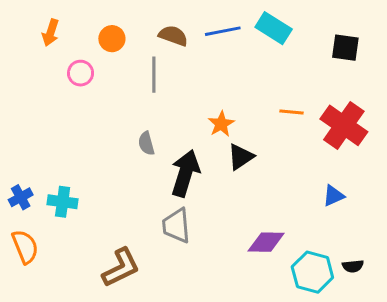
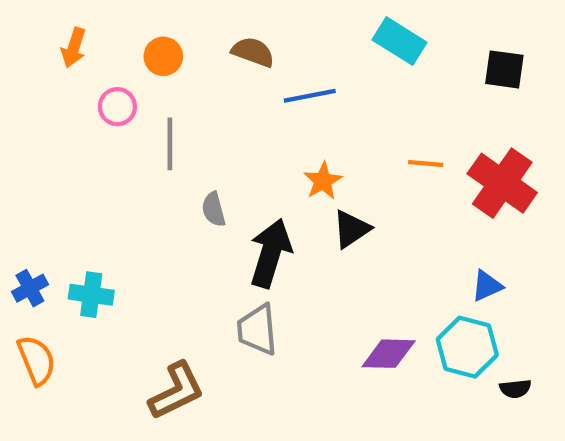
blue line: (223, 31) -> (310, 96), moved
gray line: (154, 75) -> (170, 144), moved
cyan hexagon: (312, 272) -> (467, 347), moved

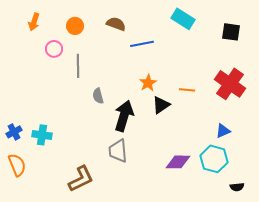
orange line: (426, 163) -> (187, 90), moved
black semicircle: (515, 389) -> (237, 187), moved

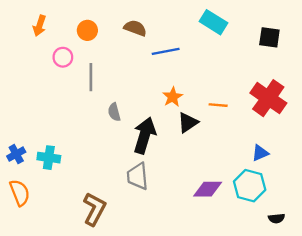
brown L-shape: (81, 179) -> (94, 209), turned -36

